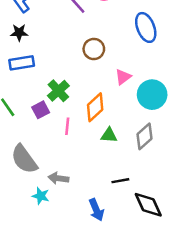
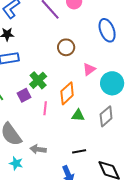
black line: (120, 181) -> (79, 151), moved
cyan star: (41, 196) -> (16, 163), moved

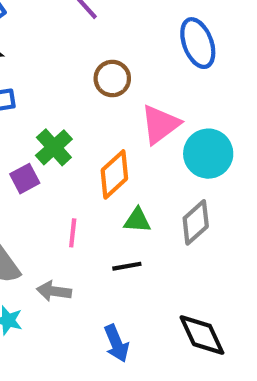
pink triangle: (89, 69) -> (160, 124), size x1.5
pink line: (45, 108) -> (73, 233), moved
black line: (79, 151) -> (127, 266), moved

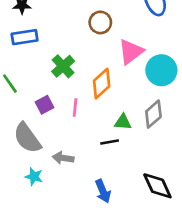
purple square: (25, 179) -> (45, 105), moved
green triangle: (137, 220) -> (123, 122), moved
pink line: (73, 233) -> (75, 107), moved

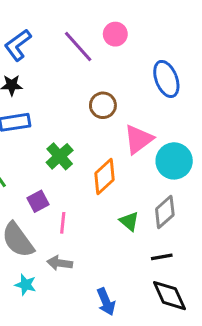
pink line: (75, 107) -> (63, 223), moved
green triangle: (123, 122) -> (129, 221), turned 36
black line: (110, 142) -> (162, 257), moved

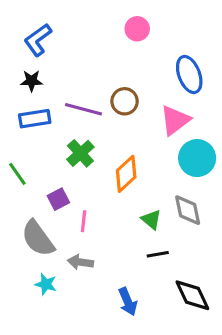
purple line: (78, 46) -> (84, 109), moved, turned -33
pink triangle: (138, 139) -> (175, 120), moved
gray diamond: (165, 212) -> (188, 210), turned -60
black line: (162, 257) -> (158, 254), moved

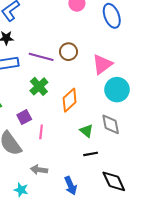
blue ellipse: (189, 75) -> (112, 16), moved
gray arrow: (80, 262) -> (39, 170), moved
cyan star: (46, 284) -> (21, 190), moved

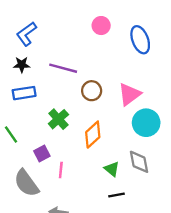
brown circle: (68, 52) -> (92, 91), moved
purple line: (41, 57) -> (63, 68), moved

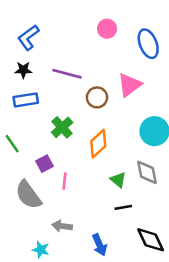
pink triangle: (130, 94) -> (129, 85), moved

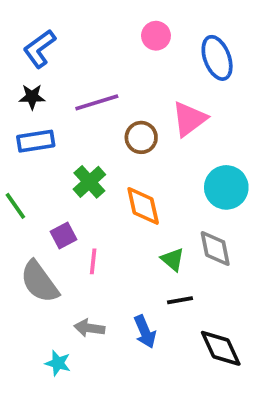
purple line: (67, 74) -> (97, 102), turned -32
orange diamond: (98, 144) -> (143, 206), turned -60
blue arrow: (99, 245) -> (145, 332), moved

